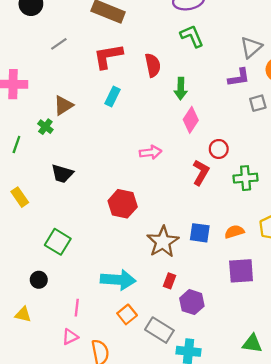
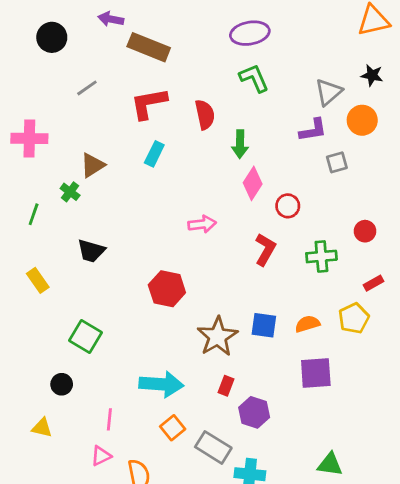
red circle: (219, 149) -> (288, 206), moved

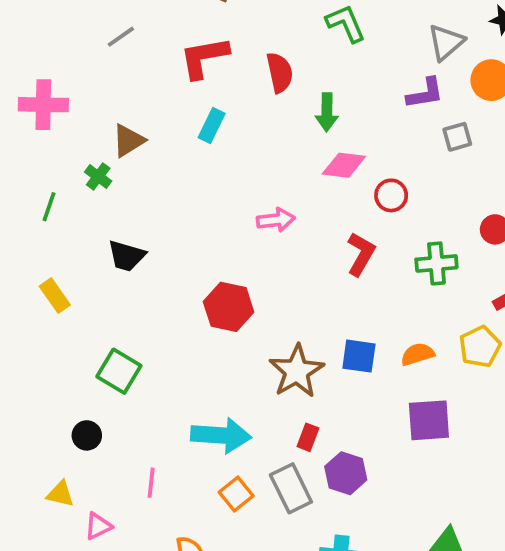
pink diamond: (253, 183) -> (344, 165), turned 64
gray rectangle: (213, 447) -> (291, 488), moved, turned 32
pink triangle: (101, 456) -> (98, 526), moved

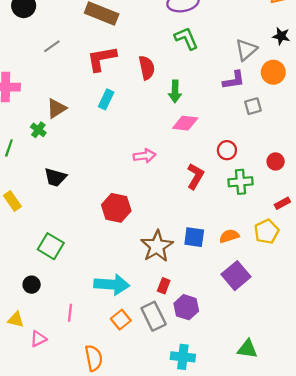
red circle: (391, 195) -> (227, 150), moved
purple square: (429, 420) -> (236, 276), turned -36

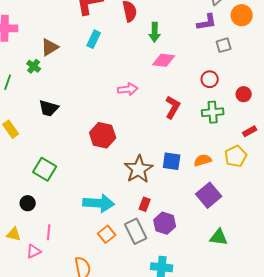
red circle: (227, 150) -> (210, 79), moved
pink line: (70, 313) -> (49, 232), moved
green triangle: (247, 349) -> (219, 237), moved

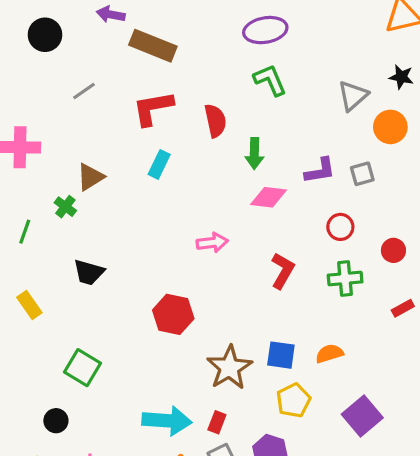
purple L-shape: (207, 22) -> (320, 171), moved
yellow pentagon: (236, 156) -> (293, 400), moved
purple square: (209, 195) -> (362, 416), moved
red rectangle: (145, 204) -> (217, 422), moved

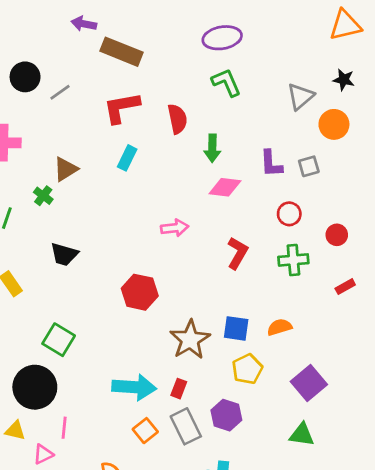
black circle: (45, 35) -> (25, 77), moved
purple L-shape: (320, 171) -> (271, 164), turned 96
black circle: (56, 421) -> (35, 387), size x2.0

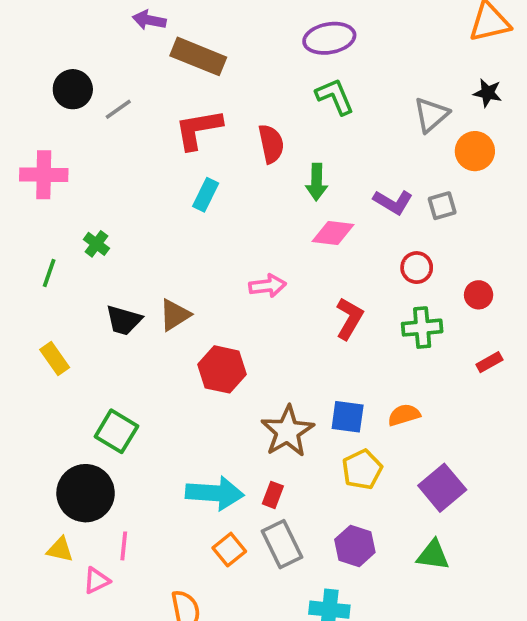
purple L-shape: (271, 164) -> (393, 202), turned -56
brown triangle: (66, 169) -> (175, 315), moved
purple hexagon: (226, 415) -> (355, 546), moved

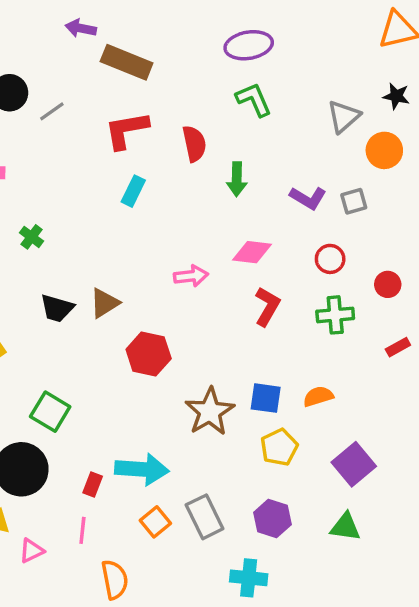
pink diamond: (333, 233) -> (252, 252), moved
red rectangle: (273, 495) -> (93, 485), moved
pink line: (124, 546) -> (82, 530), moved

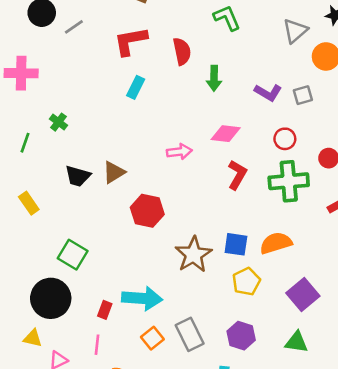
green cross: (335, 315) -> (289, 181), size x1.4
orange semicircle: (318, 396) -> (276, 243), size x1.4

